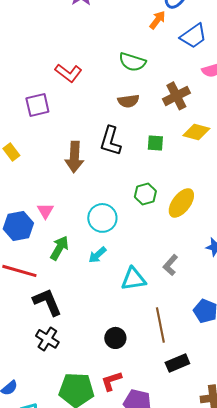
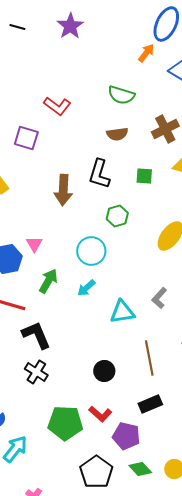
purple square: (37, 105) -> (26, 138), turned 30
green hexagon: (145, 194) -> (117, 216), moved
black rectangle: (177, 363) -> (150, 404), moved
red L-shape: (111, 381) -> (100, 414), turned -120

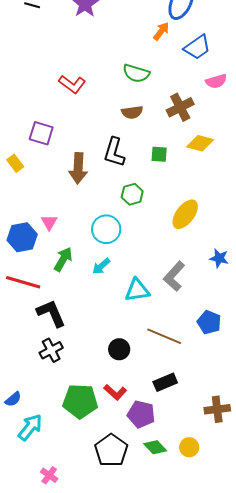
purple square: (26, 138) -> (41, 133), moved
gray L-shape: (159, 298) -> (174, 276), size x1.4
brown line: (149, 358) -> (164, 336), turned -56
black cross: (36, 372) -> (51, 350), turned 30

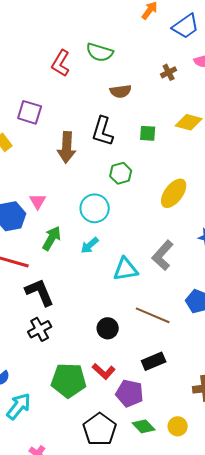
green semicircle: (136, 73) -> (100, 52), moved
red L-shape: (72, 84) -> (61, 63), turned 84
brown cross: (180, 107) -> (169, 72), moved, size x0.6

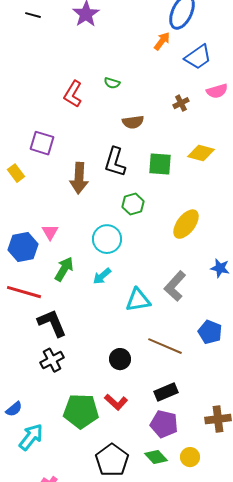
green semicircle: (100, 52) -> (112, 83), size x0.6
green square: (148, 133) -> (160, 164), size x1.4
purple pentagon: (130, 393) -> (164, 424), moved

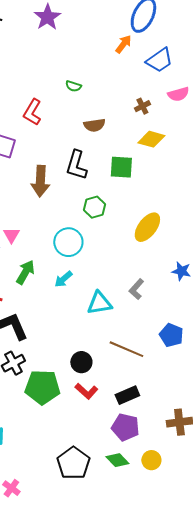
red L-shape: (73, 94) -> (32, 112), moved
yellow diamond: (201, 153) -> (151, 139), moved
gray L-shape: (175, 286) -> (136, 289), size x0.7
red L-shape: (116, 402) -> (86, 391), moved
green pentagon: (81, 411) -> (42, 387), moved

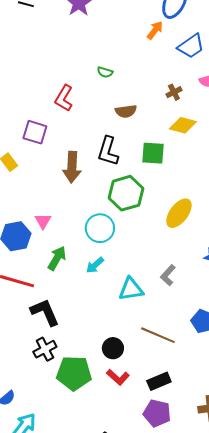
green hexagon: (94, 207) -> (126, 193), size x1.6

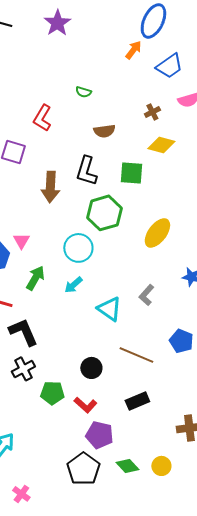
cyan triangle: (131, 289) -> (109, 309), turned 44
green pentagon: (74, 373) -> (52, 393), size x0.7
red L-shape: (118, 377) -> (85, 405), moved
purple pentagon: (157, 413) -> (99, 435), moved

